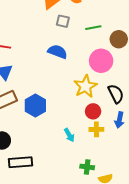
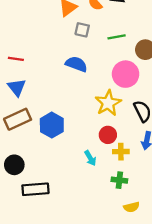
red circle: (93, 111) -> (108, 135), moved
green cross: (87, 167) -> (119, 180), moved

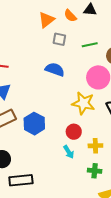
yellow star: (108, 103) -> (83, 103), turned -30
red circle: (108, 135) -> (74, 132), moved

